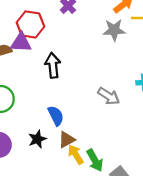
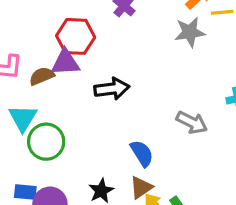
black arrow: (53, 65) -> (112, 89), turned 95
blue semicircle: (56, 116) -> (142, 153), moved

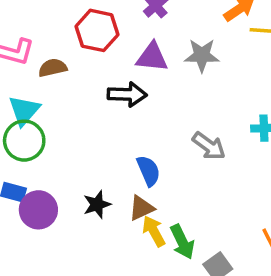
gray star: (190, 32) -> (202, 55), moved
purple triangle: (65, 62) -> (152, 57), moved
green circle: (46, 142) -> (24, 141), moved

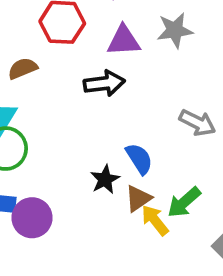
black star: (97, 205) -> (105, 179), moved
green arrow: (182, 242) -> (184, 202), moved, turned 84

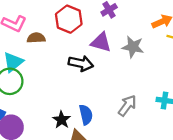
gray arrow: (197, 123) -> (127, 106), turned -100
black star: (105, 179) -> (62, 120), turned -30

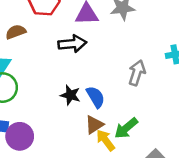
black star: (62, 120) -> (70, 95), moved

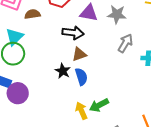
gray arrow: (137, 73) -> (125, 43), moved
brown triangle: (94, 125) -> (79, 54), moved

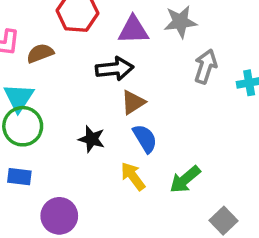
black star: (63, 71) -> (92, 139), moved
purple circle: (18, 93) -> (59, 216), moved
yellow arrow: (81, 111) -> (133, 176), moved

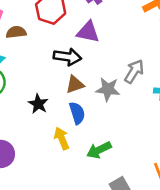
gray star: (180, 22) -> (108, 89), moved

